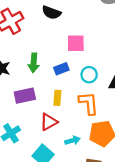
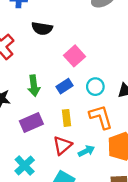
pink square: (76, 43) -> (74, 56), turned -30
cyan arrow: (73, 140) -> (86, 151), moved

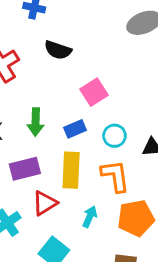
yellow rectangle: (67, 118) -> (71, 170), size x1.6
red triangle: (62, 145) -> (45, 203), moved
cyan arrow: (86, 151) -> (90, 217), turned -49

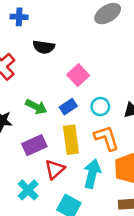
green arrow: (36, 122) -> (36, 107), turned -55
cyan arrow: (90, 217) -> (92, 174), size x1.6

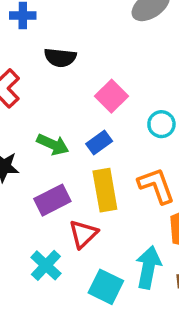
cyan circle: (100, 107) -> (161, 124), moved
cyan arrow: (92, 174) -> (148, 267), moved

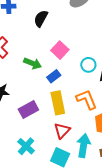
black semicircle: (60, 58) -> (41, 19), moved, turned 114
green arrow: (53, 144) -> (33, 63), moved
red triangle: (83, 234) -> (62, 131), moved

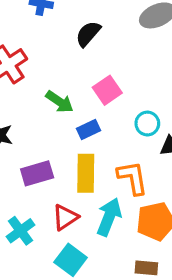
red triangle: (62, 131) -> (65, 217), moved
cyan arrow: (84, 146) -> (109, 217), moved

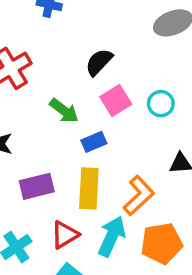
black semicircle: (88, 34) -> (99, 62), moved
cyan circle: (147, 124) -> (161, 104), moved
orange L-shape: (133, 178) -> (139, 196), turned 54

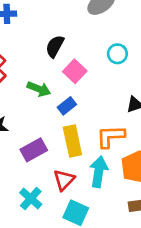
cyan circle: (161, 104) -> (117, 54), moved
orange L-shape: (139, 196) -> (110, 136), turned -124

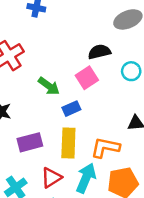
black semicircle: (55, 46) -> (99, 52), moved, turned 35

